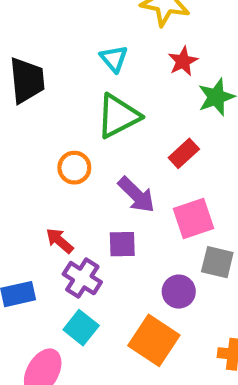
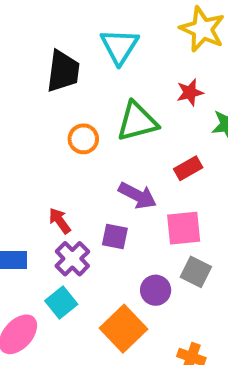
cyan triangle: (114, 59) -> (119, 46), moved, size x1.5
red star: (183, 61) -> (190, 92), moved
orange circle: (74, 168) -> (83, 139), moved
purple arrow: (136, 195) -> (137, 195), turned -30

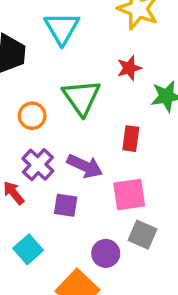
green triangle: (137, 122) -> (81, 97), turned -48
red rectangle: (188, 168) -> (131, 139), turned -50
purple cross: (72, 259) -> (38, 165), moved
cyan square: (61, 303) -> (28, 249), moved

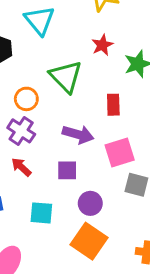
purple cross: (38, 165) -> (21, 131), moved
cyan square: (28, 249) -> (41, 213), turned -35
purple circle: (106, 253) -> (90, 203), moved

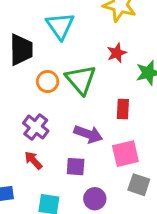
orange circle: (26, 99) -> (48, 82), moved

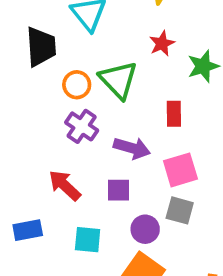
purple cross: (36, 127) -> (82, 126), moved
red arrow: (33, 160) -> (65, 185), size x1.4
gray square: (139, 185) -> (180, 210), moved

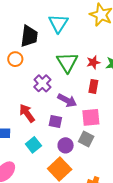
red star: (162, 44) -> (93, 62), moved
orange circle: (77, 85) -> (15, 59), moved
cyan square: (88, 240) -> (33, 145), turned 35

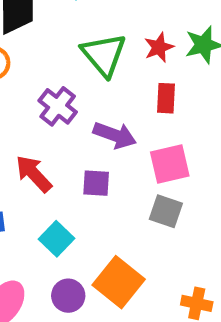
purple circle: (66, 145) -> (68, 296), moved

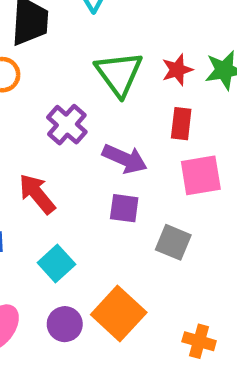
pink square: (170, 164) -> (201, 175), moved
purple square: (96, 183) -> (124, 208), moved

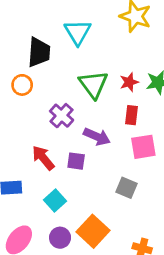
purple square: (124, 208) -> (76, 161), moved

